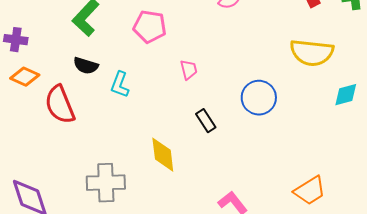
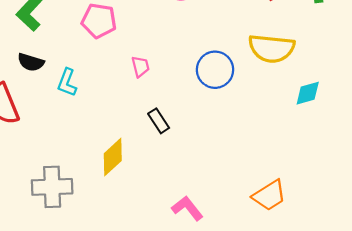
blue circle: (259, 98) -> (215, 70), moved
yellow diamond: (163, 155) -> (113, 157), turned 54

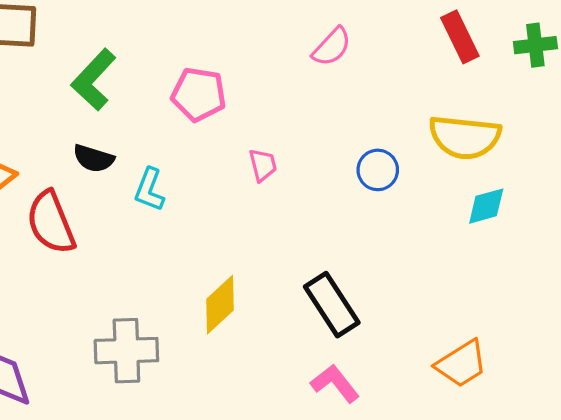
blue circle: (215, 70) -> (378, 170), size x0.7
cyan diamond: (308, 93) -> (486, 206), moved
black rectangle: (159, 121) -> (332, 305), moved, size x1.6

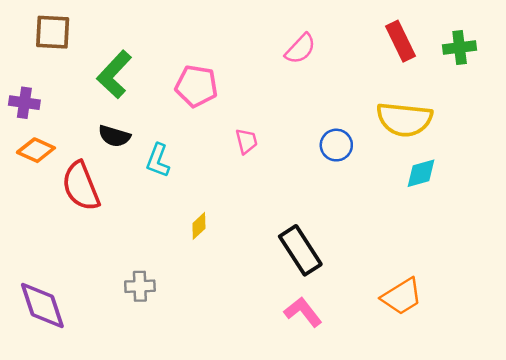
yellow diamond: (220, 305) -> (199, 226), moved, size x0.6
gray cross: (126, 351) -> (140, 286), size x0.6

